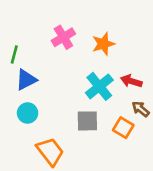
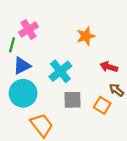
pink cross: (63, 37) -> (29, 29), moved
cyan cross: (99, 86) -> (60, 71), moved
cyan circle: (28, 113) -> (23, 93), size x1.6

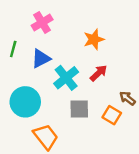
pink cross: (29, 29) -> (42, 23), moved
blue triangle: (22, 66) -> (41, 59), moved
red arrow: (109, 67) -> (99, 73), moved, turned 119

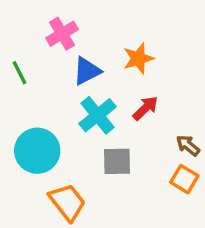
green line: (13, 49) -> (19, 73), turned -42
blue triangle: (41, 59) -> (87, 71), moved
orange square: (112, 115) -> (184, 179), moved

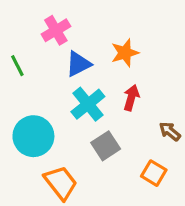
red arrow: (145, 108) -> (131, 98), turned -30
gray square: (117, 161) -> (106, 146), turned -32
orange square: (184, 179) -> (154, 173), moved

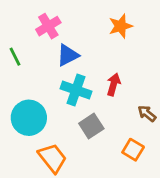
orange star: (125, 53) -> (121, 26), moved
cyan cross: (88, 104) -> (76, 90), turned -32

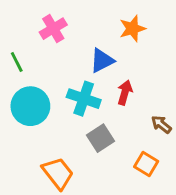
blue triangle: (68, 55) -> (102, 60), moved
cyan circle: (29, 118) -> (30, 106), moved

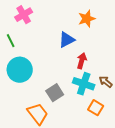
pink cross: (53, 29) -> (24, 15), moved
cyan cross: (84, 99) -> (84, 84), moved
gray square: (100, 138) -> (55, 93), moved

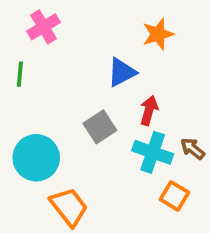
green line: (11, 41) -> (20, 74), turned 32
cyan circle: (20, 70) -> (36, 158), moved
gray square: (55, 93) -> (100, 127), moved

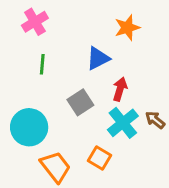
green line: (20, 74) -> (42, 64), moved
cyan cross: (153, 152) -> (123, 123), turned 32
orange square: (174, 196) -> (99, 158), moved

